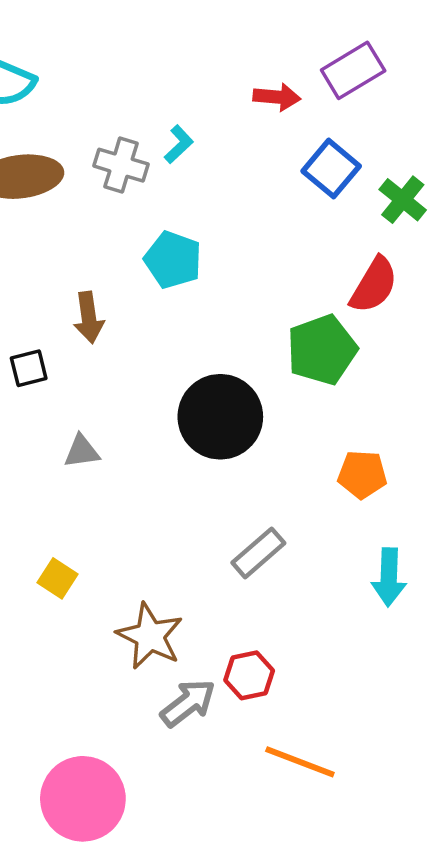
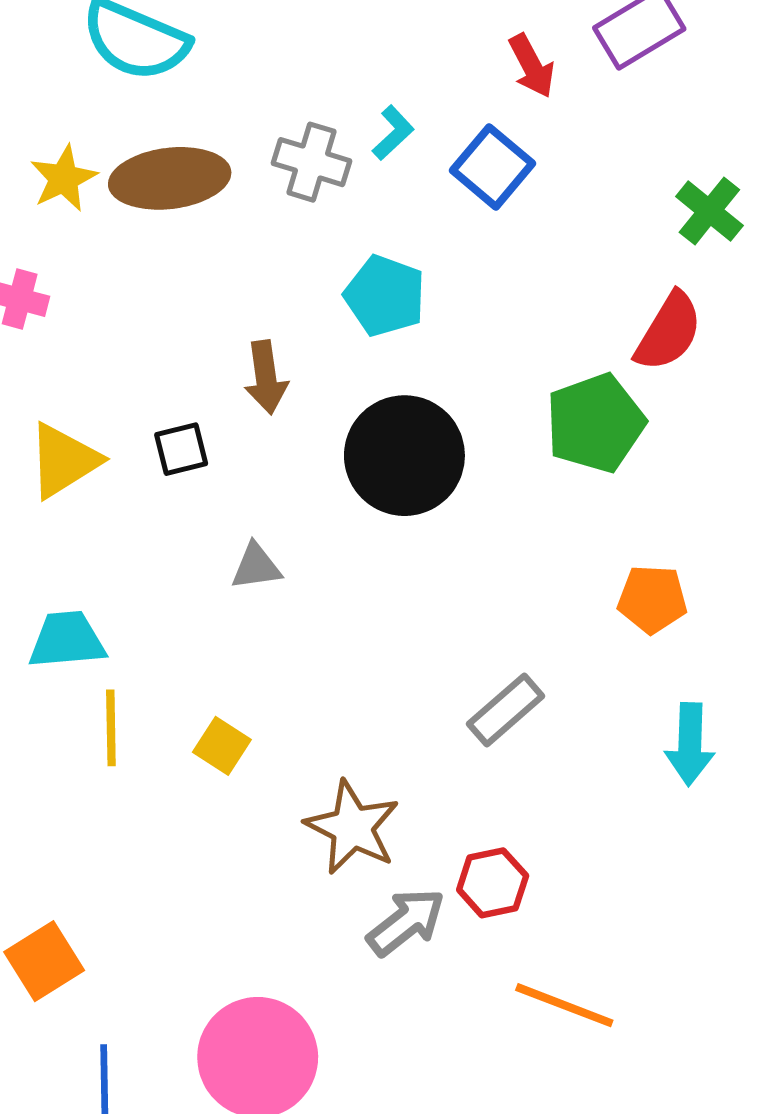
red arrow: (277, 97) -> (532, 66), turned 57
blue square: (331, 169) -> (493, 167), moved
black circle: (220, 417) -> (404, 456), moved

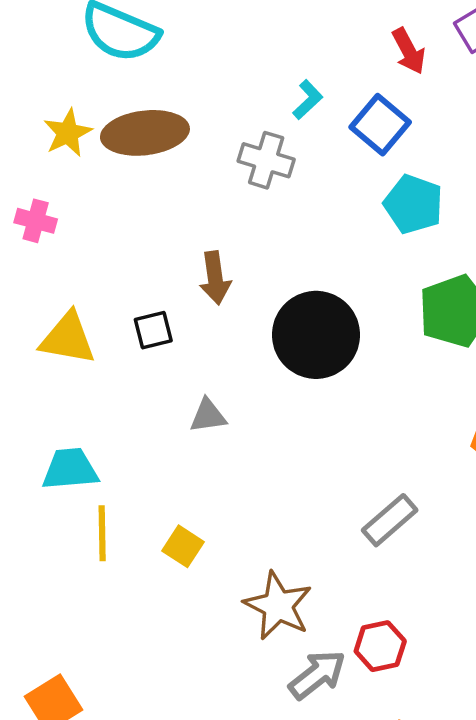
gray cross: (312, 162) -> (266, 160), moved
cyan pentagon: (385, 296) -> (413, 204), moved
yellow triangle: (64, 460) -> (68, 338), turned 42

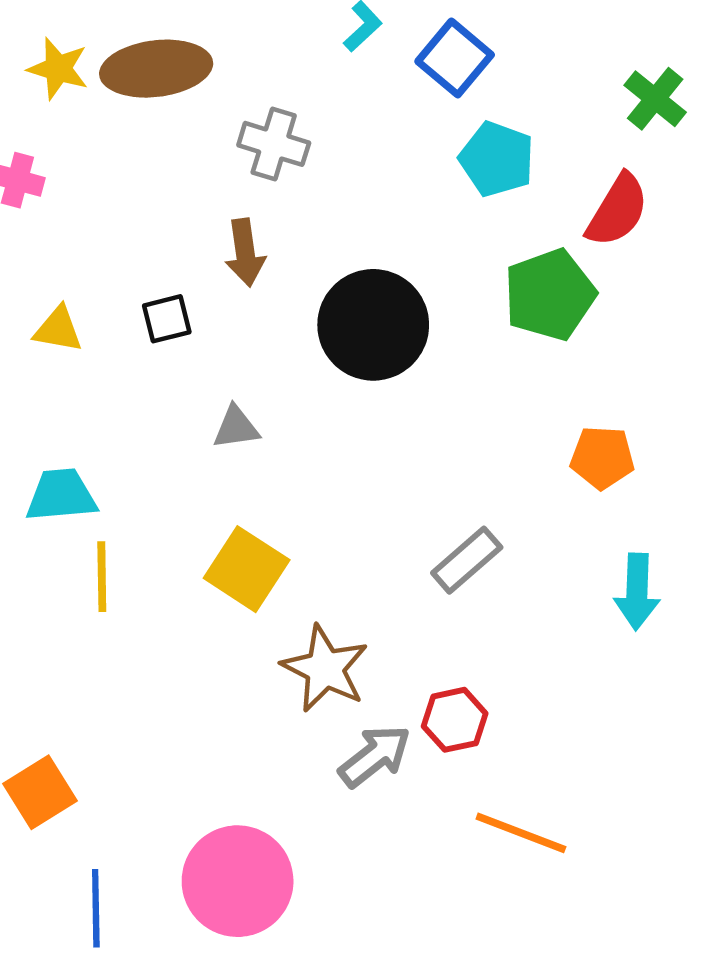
yellow star: (68, 133) -> (58, 69), turned -30
gray cross: (266, 160) -> (274, 144), moved
yellow triangle: (68, 338) -> (58, 329), size x0.7
yellow square: (183, 546) -> (247, 569), moved, size x1.6

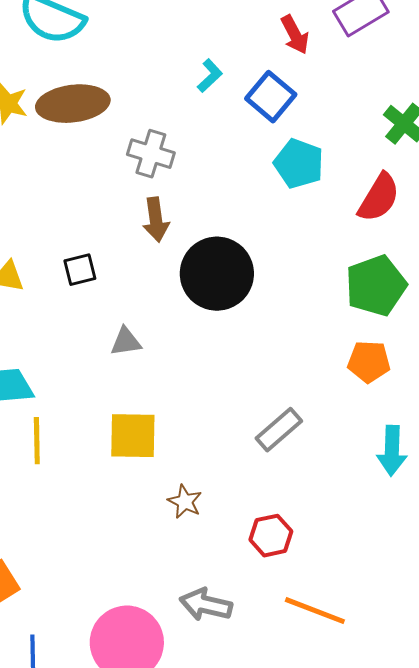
brown arrow: (245, 253) -> (156, 220), moved
green pentagon: (550, 295) -> (376, 286), moved
yellow square: (247, 569) -> (133, 436), turned -32
brown star: (325, 669) -> (185, 502), size x0.6
gray arrow: (375, 756) -> (206, 605), moved, turned -129

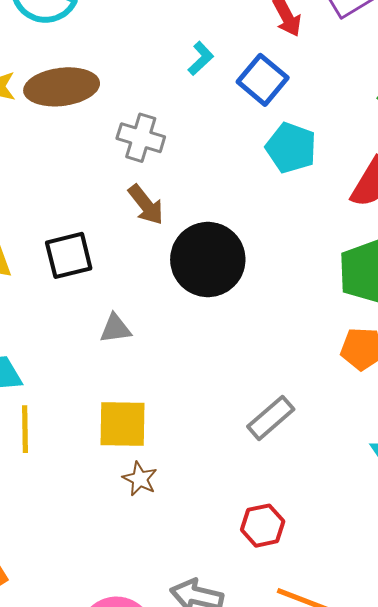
brown arrow: (156, 220) -> (146, 205), turned -30
black square: (80, 270) -> (69, 255), size x1.4
brown star: (185, 502) -> (140, 479), moved

